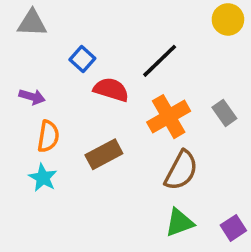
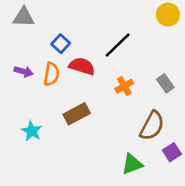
orange cross: (169, 117) -> (124, 86), size x0.6
orange semicircle: (48, 136) -> (51, 74), moved
brown semicircle: (181, 170) -> (152, 126), moved
purple square: (233, 228) -> (172, 152), moved

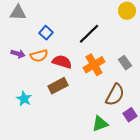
red semicircle: (82, 66) -> (62, 62), moved
orange semicircle: (51, 74) -> (39, 56), turned 66
orange cross: (124, 86) -> (94, 65), size x1.5

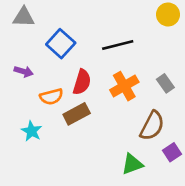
blue square: (46, 33) -> (61, 44), size x1.5
black line: (89, 34) -> (118, 45), turned 30
orange semicircle: (39, 56) -> (51, 97), moved
red semicircle: (62, 62) -> (82, 82), turned 90

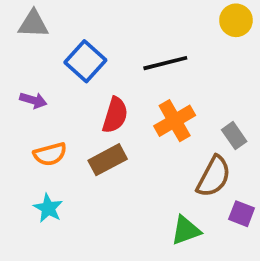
gray rectangle: (165, 83) -> (234, 136), moved
orange semicircle: (51, 97) -> (50, 154), moved
cyan star: (32, 131) -> (48, 208), moved
purple square: (172, 152) -> (242, 214), turned -36

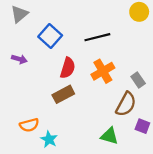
gray triangle: (33, 24) -> (19, 14), turned -42
orange semicircle: (50, 154) -> (29, 125), moved
cyan star: (48, 208) -> (49, 139), moved
green triangle: (186, 230) -> (109, 136), turned 36

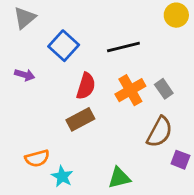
gray rectangle: (138, 80) -> (164, 89), moved
green triangle: (109, 136) -> (119, 178), moved, turned -30

